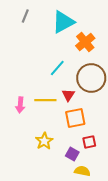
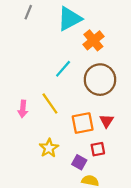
red triangle: (68, 95) -> (107, 121), moved
yellow line: (45, 100) -> (50, 103), turned 55

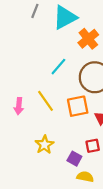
gray line: (28, 12) -> (35, 11), moved
orange square: (83, 123) -> (78, 106), moved

